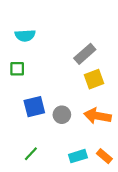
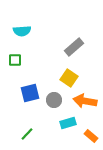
yellow square: (94, 79) -> (69, 78), moved, turned -36
cyan rectangle: (78, 156) -> (68, 123), moved

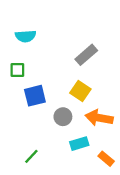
blue square: (30, 93) -> (35, 96), moved

